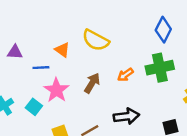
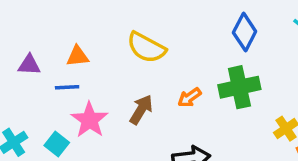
orange triangle: (62, 50) -> (77, 56), moved, turned -42

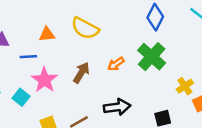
orange triangle: (77, 56) -> (47, 34), moved
green cross: (239, 87) -> (152, 57), turned -36

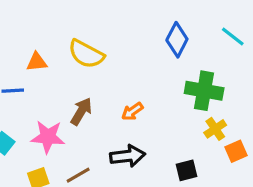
green cross: (152, 57) -> (204, 91), moved, turned -32
orange arrow: (116, 64) -> (132, 111), moved
pink star: (44, 80) -> (48, 137), moved, turned -30

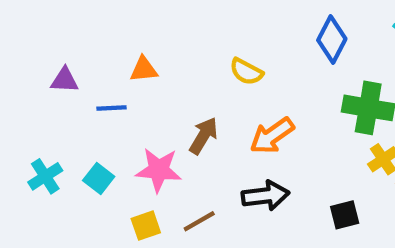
yellow semicircle: (86, 54) -> (246, 72), moved, size x0.7
orange arrow: (132, 111) -> (272, 136), size x1.5

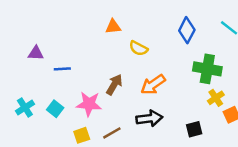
orange triangle: (144, 69) -> (113, 27), moved

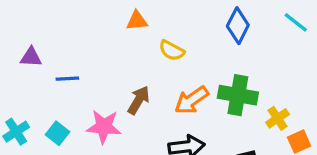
green cross: (207, 69) -> (238, 95), moved

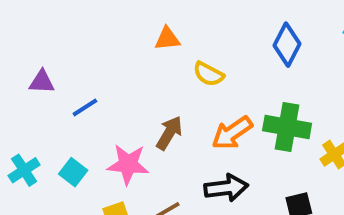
blue line: (67, 79) -> (85, 107), turned -30

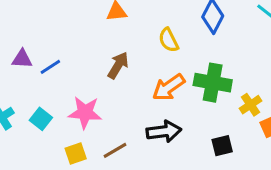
yellow semicircle: (209, 74) -> (169, 40), moved, turned 35
purple triangle: (42, 82) -> (22, 59), moved
brown arrow: (169, 133) -> (118, 65), moved

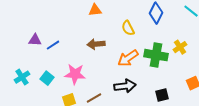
brown arrow: (118, 65) -> (96, 44), turned -126
yellow cross: (250, 105) -> (180, 47), moved

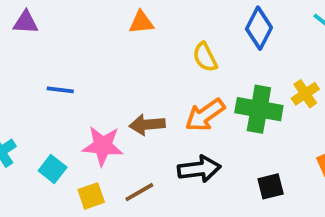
purple triangle: (35, 40) -> (26, 22), moved
brown arrow: (96, 44) -> (147, 125), moved
blue line: (53, 45) -> (60, 90), turned 40
cyan square: (47, 78) -> (53, 169), moved

